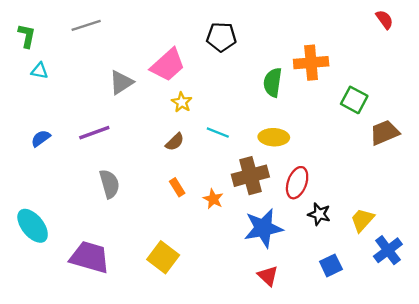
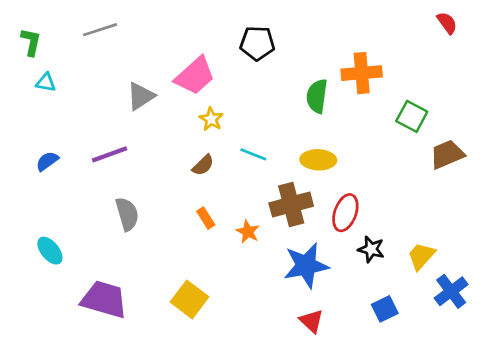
cyan ellipse: (33, 226) -> (50, 251), moved, size x0.7

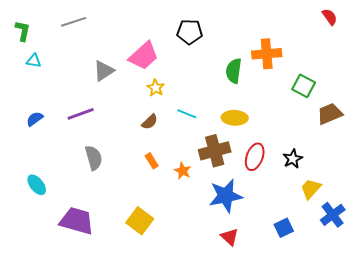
black star: (371, 249) -> (293, 159), moved, turned 30

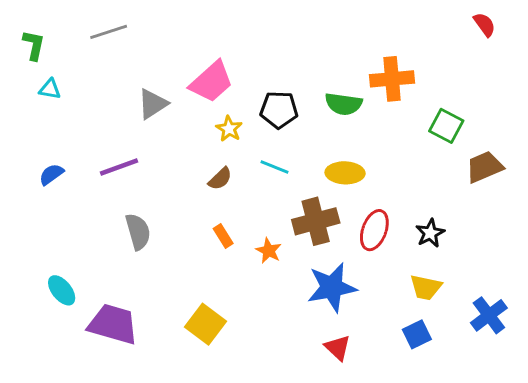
black pentagon: (190, 32) -> (279, 110), moved
green semicircle: (234, 71) -> (344, 104), turned -90
cyan ellipse: (37, 185) -> (62, 290), moved
yellow trapezoid: (311, 189) -> (426, 287), moved, turned -120

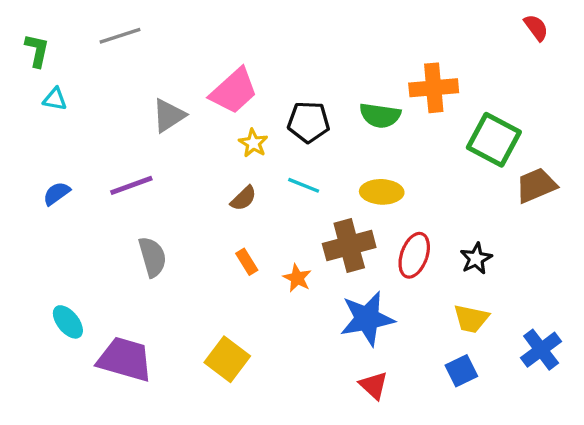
green square: (446, 126) -> (494, 140), size x1.4

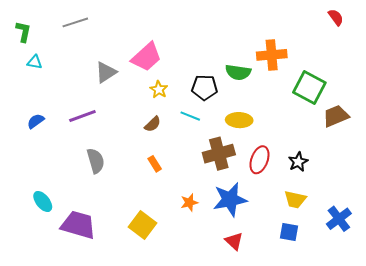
black pentagon: (309, 122) -> (205, 88), moved
orange star: (297, 278) -> (189, 203), moved, turned 30
blue square: (461, 371) -> (289, 232), turned 36

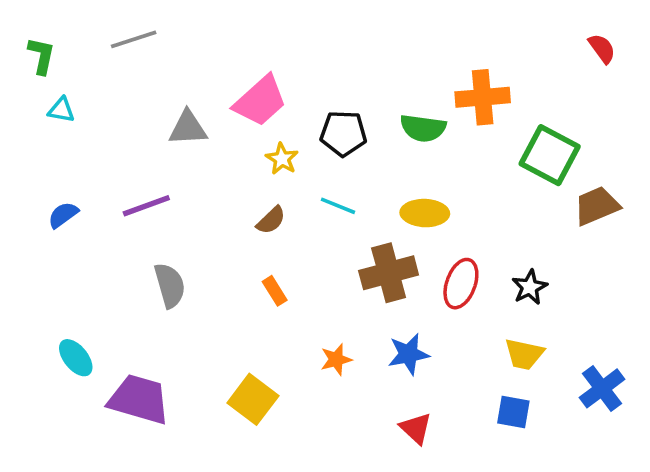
red semicircle: (336, 17) -> (602, 48), moved
gray triangle: (106, 72) -> (188, 128), turned 30
black pentagon: (205, 88) -> (343, 133), moved
blue star: (230, 199) -> (408, 354), size x0.7

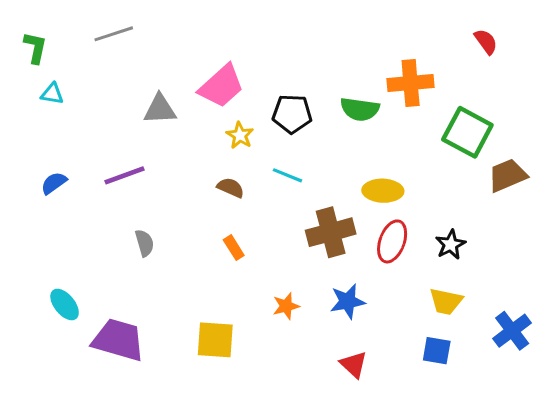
red semicircle: (602, 48) -> (486, 42), moved
yellow ellipse: (425, 213) -> (383, 191), moved
brown semicircle: (271, 220) -> (231, 188), turned -112
gray semicircle: (170, 285) -> (145, 243), size x0.7
yellow square: (253, 399) -> (215, 340), turned -33

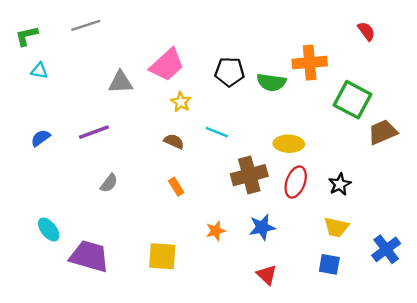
green L-shape: (35, 48) -> (27, 36), turned -115
black pentagon: (292, 114) -> (230, 72), moved
gray semicircle: (145, 243) -> (109, 183), turned 54

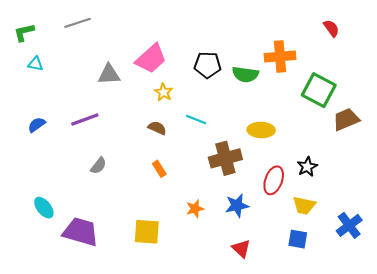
red ellipse: (296, 182) -> (274, 180), moved

